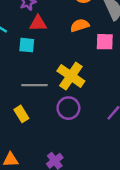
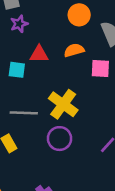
red triangle: (38, 23) -> (39, 54), moved

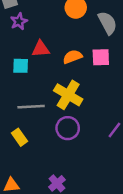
orange semicircle: (74, 50) -> (72, 57), moved

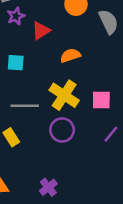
red triangle: (41, 49) -> (41, 31), moved, turned -30
pink square: (101, 57) -> (101, 100), moved

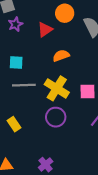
red triangle: (41, 31) -> (45, 30), moved
gray line: (25, 106) -> (24, 85), moved

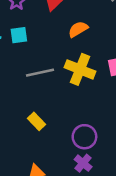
cyan square: (16, 63) -> (19, 35), moved
purple circle: (56, 117) -> (84, 137), moved

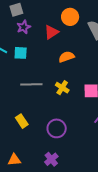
yellow cross: (80, 69) -> (62, 88), size x0.6
purple circle: (84, 137) -> (57, 128), moved

